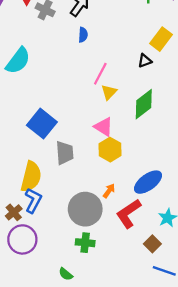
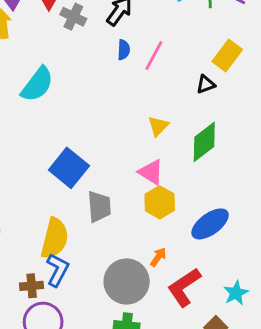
pink line: (100, 74) -> (154, 56), moved
blue ellipse: (148, 182) -> (210, 224), moved
brown cross: (14, 212) -> (32, 286), turned 35

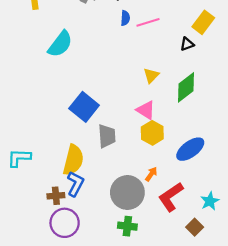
pink line: (154, 56) -> (148, 22), turned 45

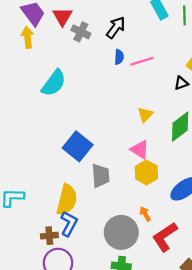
orange arrow: (151, 174) -> (145, 214), turned -64

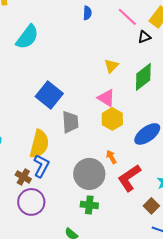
pink line: (142, 61) -> (127, 17), moved, turned 60
brown cross: (49, 236) -> (23, 177), turned 35

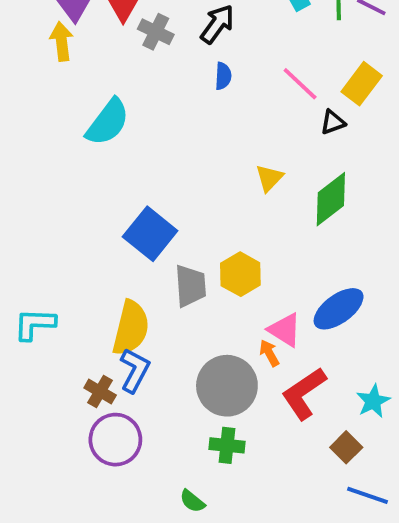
pink triangle: (106, 98) -> (285, 330), moved
yellow hexagon: (112, 119) -> (240, 274), moved

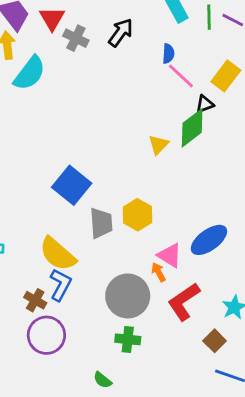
blue semicircle: (223, 76) -> (168, 54), moved
cyan semicircle: (108, 122) -> (30, 73), moved
green diamond: (331, 199) -> (192, 128), moved
yellow semicircle: (131, 328) -> (58, 254), turned 117

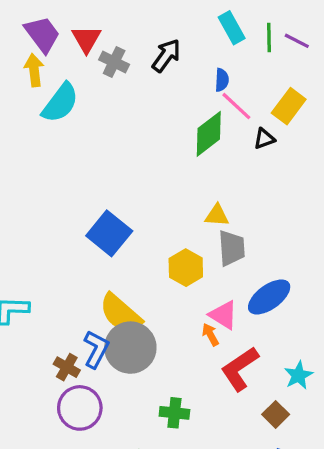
green diamond: (192, 128) -> (209, 134), moved
yellow triangle: (159, 145) -> (217, 215), moved, turned 50
gray trapezoid: (101, 223) -> (232, 248), moved
yellow semicircle: (58, 254) -> (121, 313), moved
gray circle: (128, 296) -> (130, 348), moved

